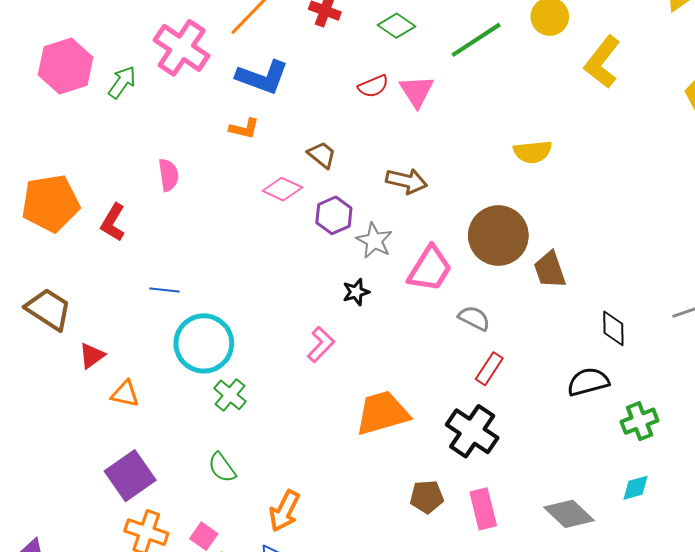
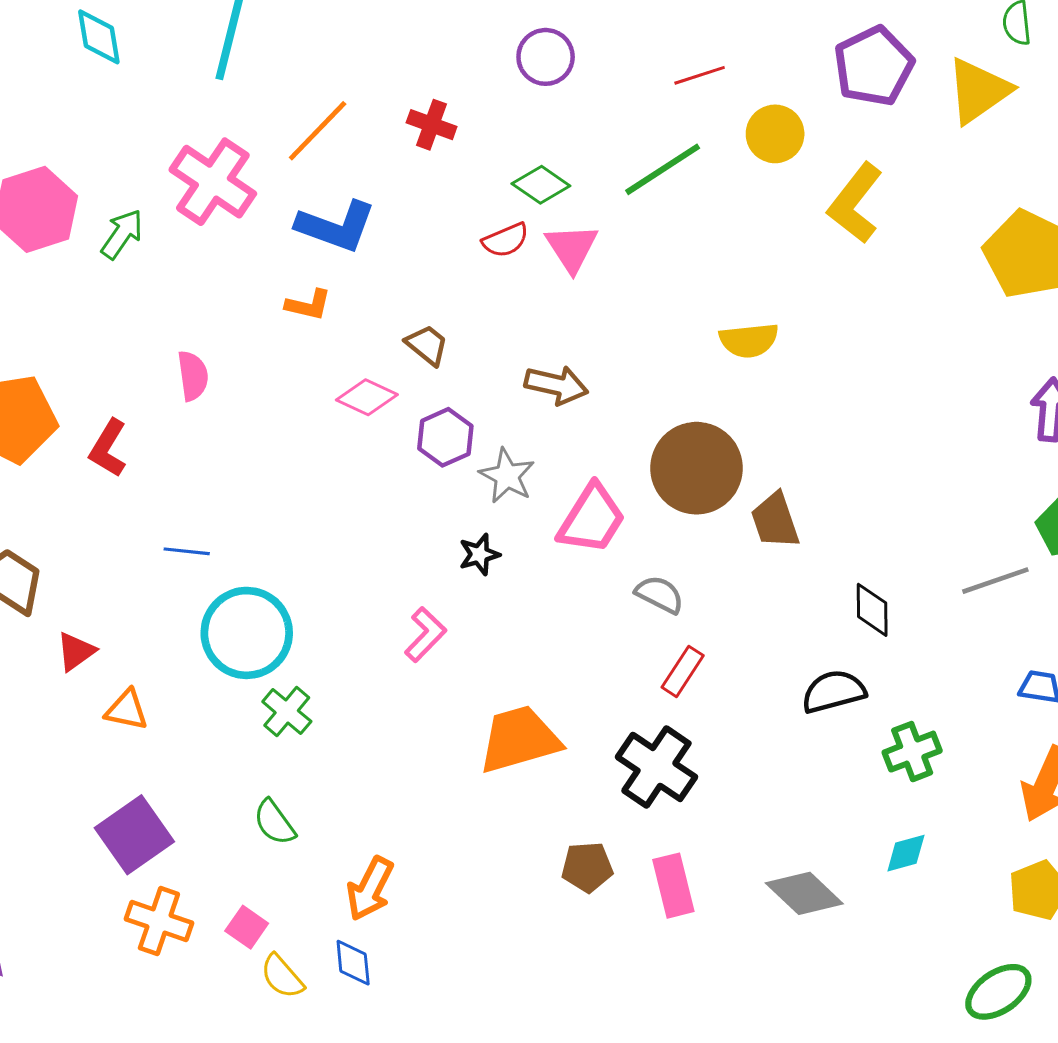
green diamond: (396, 26) -> (541, 185), moved

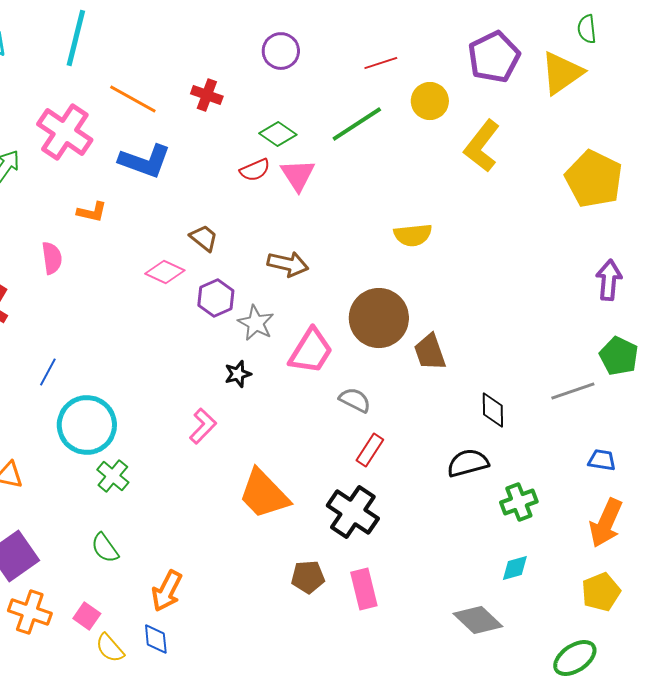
orange line: (318, 131) -> (133, 99), turned 75
orange L-shape: (308, 305) -> (92, 212), moved
blue line: (187, 551) -> (48, 372), turned -68
orange trapezoid: (519, 739) -> (264, 494), turned -118
gray diamond: (804, 893) -> (478, 620), moved

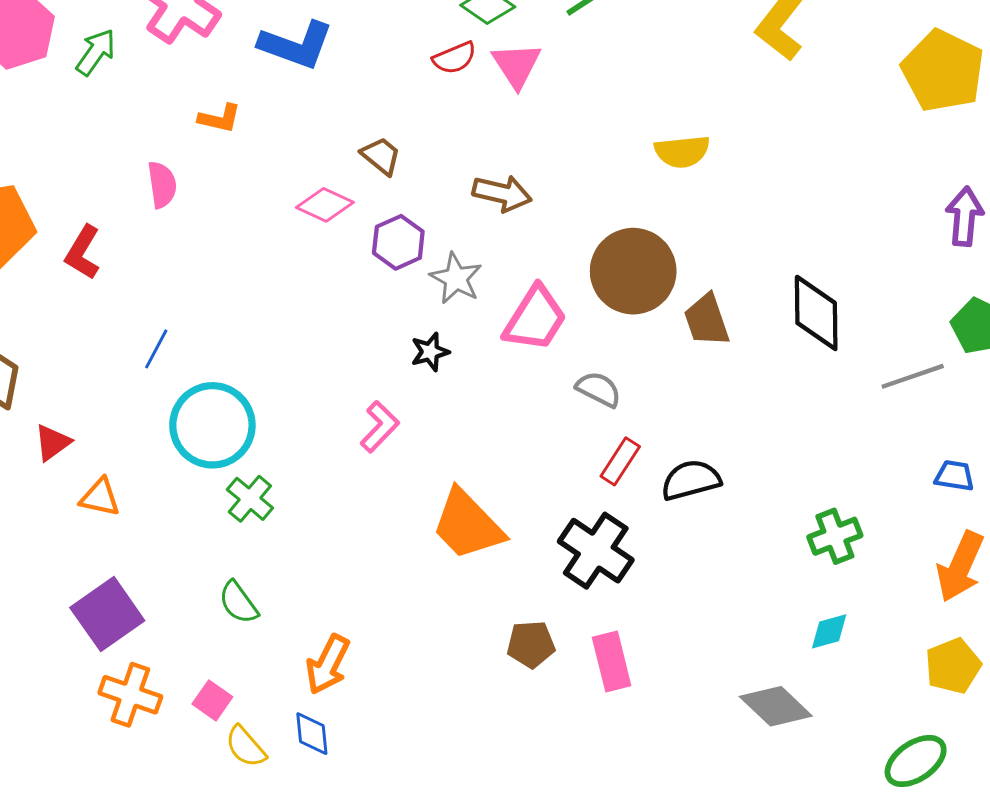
black diamond: (493, 410) -> (816, 313), moved, size x1.5
black semicircle: (468, 463) -> (691, 480), moved

